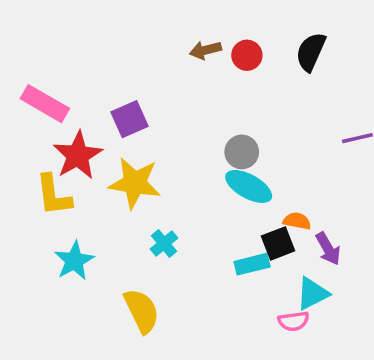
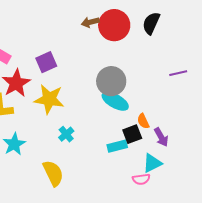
red circle: (247, 55) -> (114, 25), size x1.8
gray circle: (242, 152) -> (111, 81), size x1.5
orange semicircle: (297, 221) -> (143, 121), turned -126

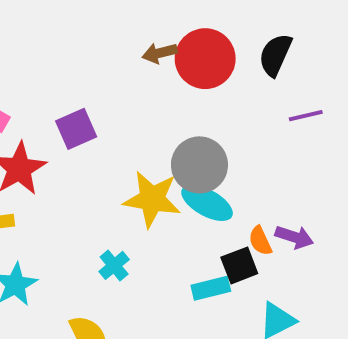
purple line: (178, 73) -> (306, 116), moved
yellow star: (49, 99) -> (152, 199), moved
purple arrow: (161, 137) -> (294, 237), moved, turned -42

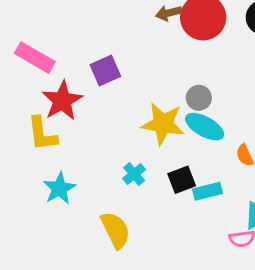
gray circle: (199, 165) -> (199, 98), size x0.6
black square: (239, 265) -> (182, 180), moved

